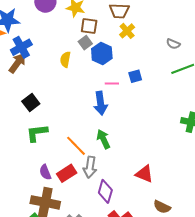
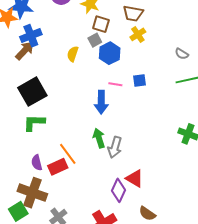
black square: (31, 102) -> (32, 92), size x1.6
orange line: (76, 146) -> (68, 154), moved
gray arrow: (90, 167) -> (115, 147), moved
purple diamond: (105, 191) -> (118, 190), moved

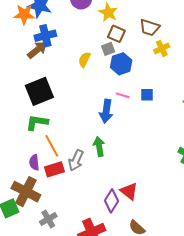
yellow cross: (138, 34) -> (162, 48), moved
gray arrow: (115, 147) -> (76, 160), moved
orange line: (68, 154) -> (52, 146), moved

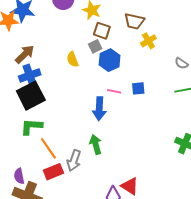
blue cross: (45, 36) -> (30, 75), moved
yellow semicircle: (84, 60) -> (73, 59), turned -42
purple semicircle: (34, 162) -> (19, 176), moved

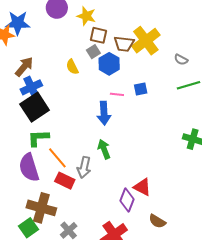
brown trapezoid: (134, 21) -> (124, 44), moved
yellow cross: (148, 41) -> (146, 41), size x1.8
red rectangle: (53, 172) -> (65, 181), turned 54
purple semicircle: (19, 176) -> (29, 168), moved, size x1.8

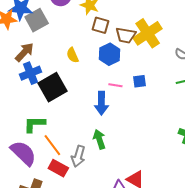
gray square: (93, 52) -> (37, 20), moved, size x1.6
black square: (35, 107) -> (52, 87), moved
purple semicircle: (29, 168) -> (23, 153), turned 148

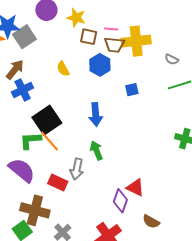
yellow cross: (148, 33) -> (136, 41), turned 32
pink line: (115, 85) -> (111, 29), moved
black square: (52, 87) -> (47, 120), moved
orange line: (52, 145) -> (50, 141), moved

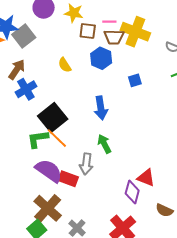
yellow cross: (136, 41) -> (135, 32), turned 32
purple semicircle: (22, 170) -> (49, 171), moved
brown cross: (35, 210) -> (48, 208), turned 32

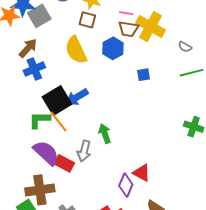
brown square: (88, 31) -> (87, 20), moved
yellow semicircle: (65, 65) -> (76, 50), size x1.8
blue arrow: (101, 108) -> (77, 97), moved, turned 60
brown cross: (48, 208) -> (40, 190), turned 32

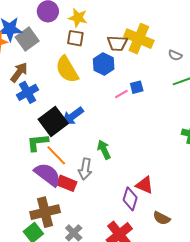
pink line: (126, 13) -> (121, 94), moved, turned -32
orange line: (58, 122) -> (56, 155), moved

